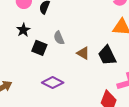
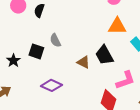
black star: (23, 30) -> (13, 61), moved
brown triangle: (83, 53) -> (83, 62), moved

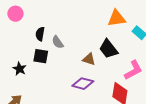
black semicircle: (39, 10) -> (40, 34), moved
purple diamond: (51, 85) -> (83, 84), moved

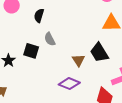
black semicircle: (40, 34) -> (39, 16), moved
brown triangle: (89, 59) -> (78, 60), turned 32

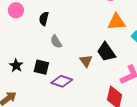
black square: (31, 51) -> (41, 67), moved
purple diamond: (69, 84) -> (62, 81), moved

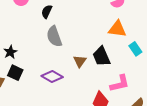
gray semicircle: (56, 42) -> (54, 36), size x1.5
black square: (41, 67) -> (15, 73), moved

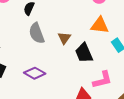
brown triangle: (80, 61) -> (64, 38), moved

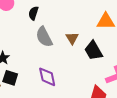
purple diamond: (35, 73) -> (47, 77), turned 55

